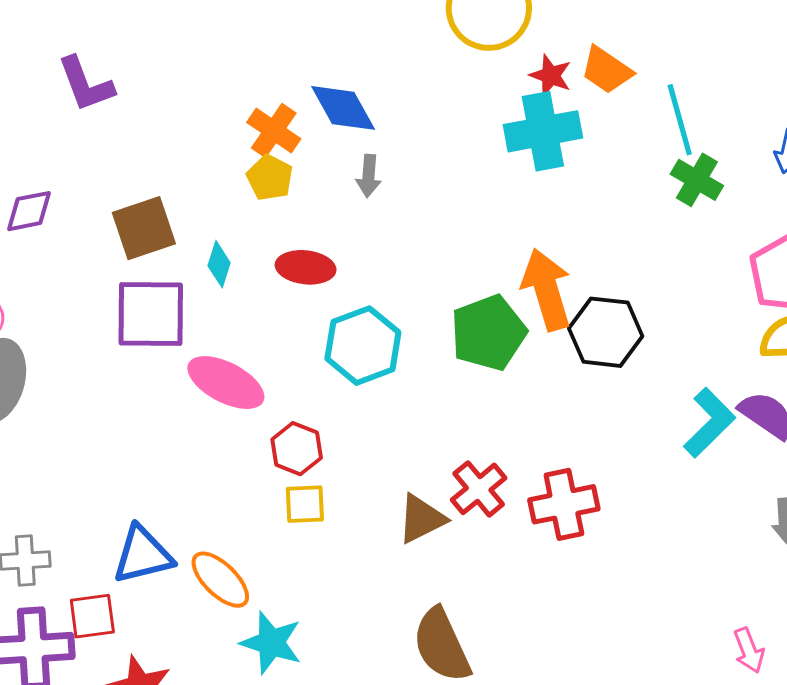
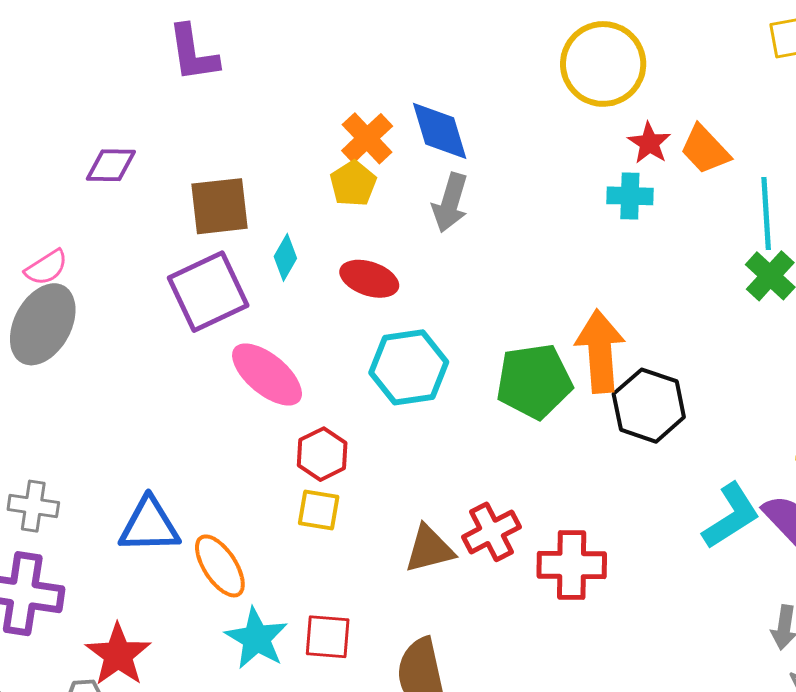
cyan cross: (543, 131) -> (630, 196), size x0.6
gray arrow: (369, 176) -> (450, 203), size x1.4
purple square: (151, 314) -> (208, 292), turned -38
red square: (92, 616) -> (328, 637), moved

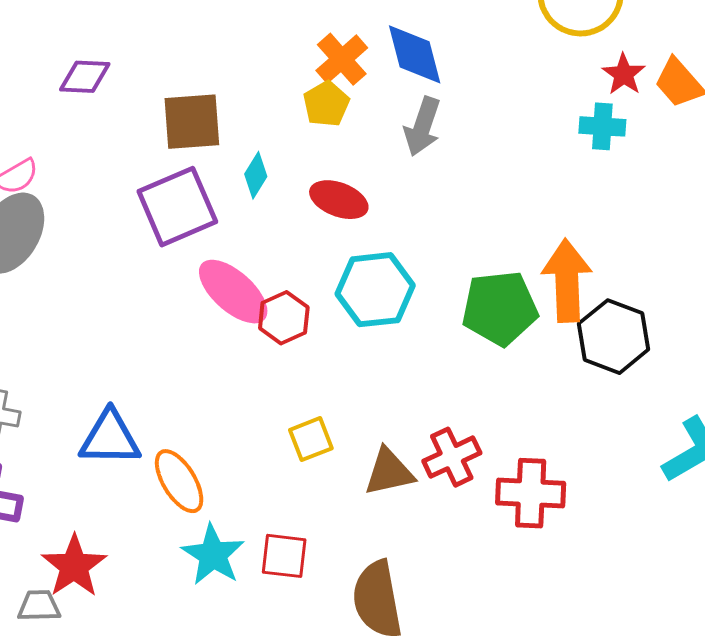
red hexagon: (322, 454) -> (284, 318), moved
yellow square: (319, 510) -> (311, 439), moved, turned -33

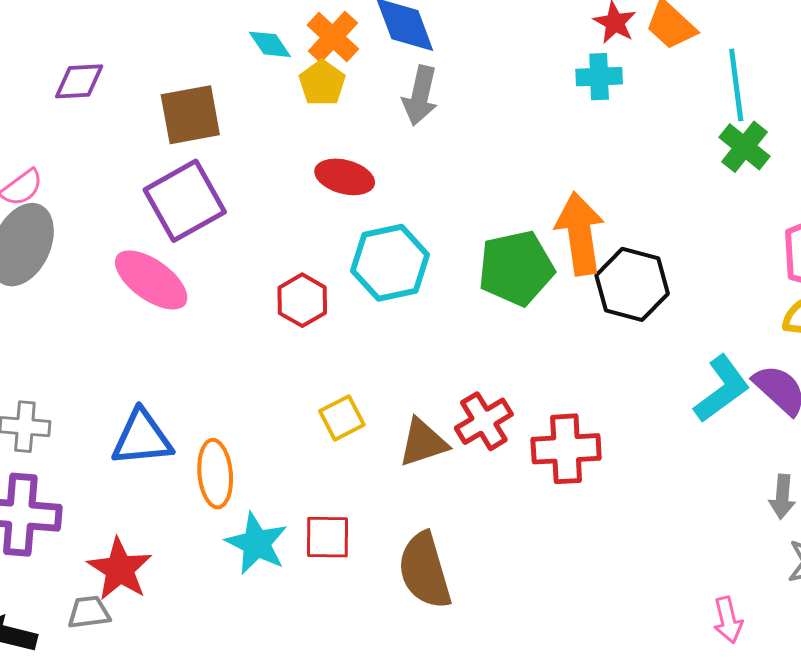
cyan diamond: (256, 175) -> (270, 44), moved, turned -60
pink ellipse: (233, 292) -> (151, 280), moved
orange ellipse: (179, 481) -> (215, 474), turned 32

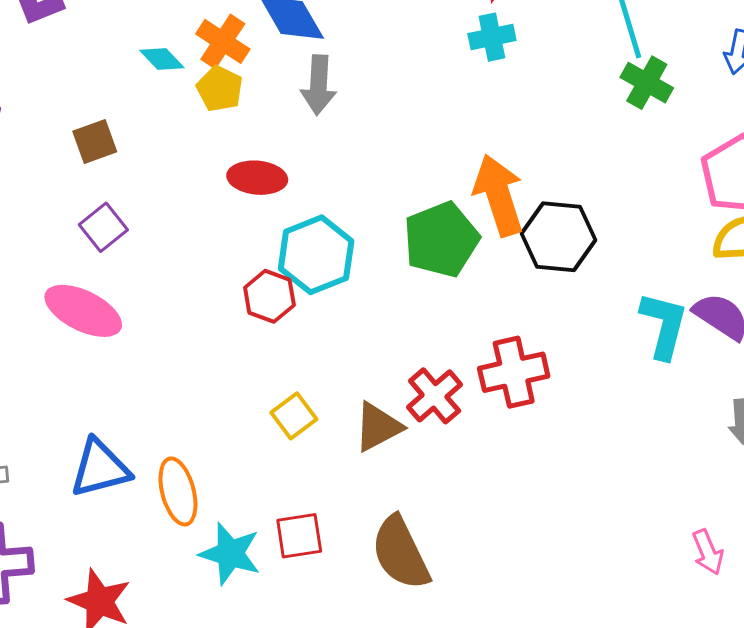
brown square: (190, 115) -> (95, 141), size x0.7
purple square: (185, 201) -> (103, 227), size x0.6
red hexagon: (302, 300) -> (269, 296), moved
cyan L-shape: (722, 389) -> (664, 325), turned -30
red cross: (566, 449) -> (514, 372), moved

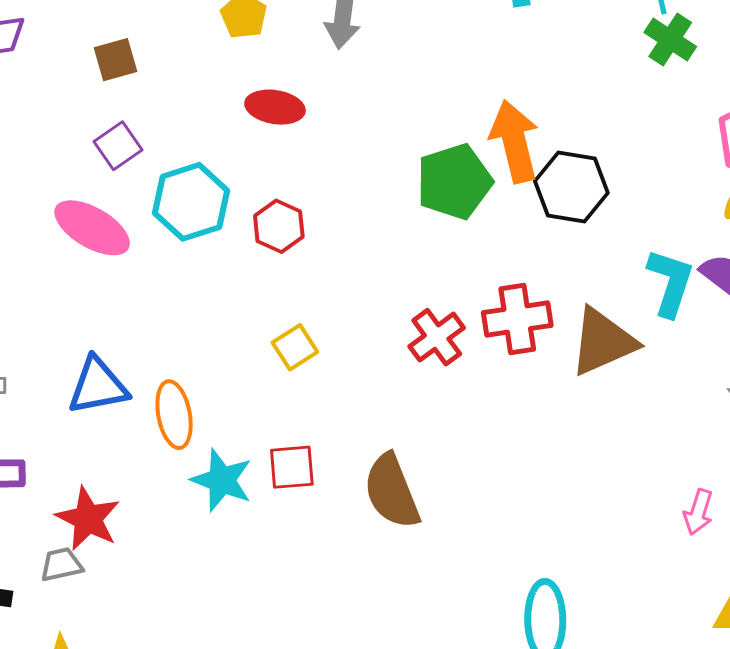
cyan hexagon: (316, 255) -> (191, 202), moved
brown triangle: (378, 427) -> (603, 342), moved, size x1.4
pink arrow: (708, 552) -> (698, 512), turned 36

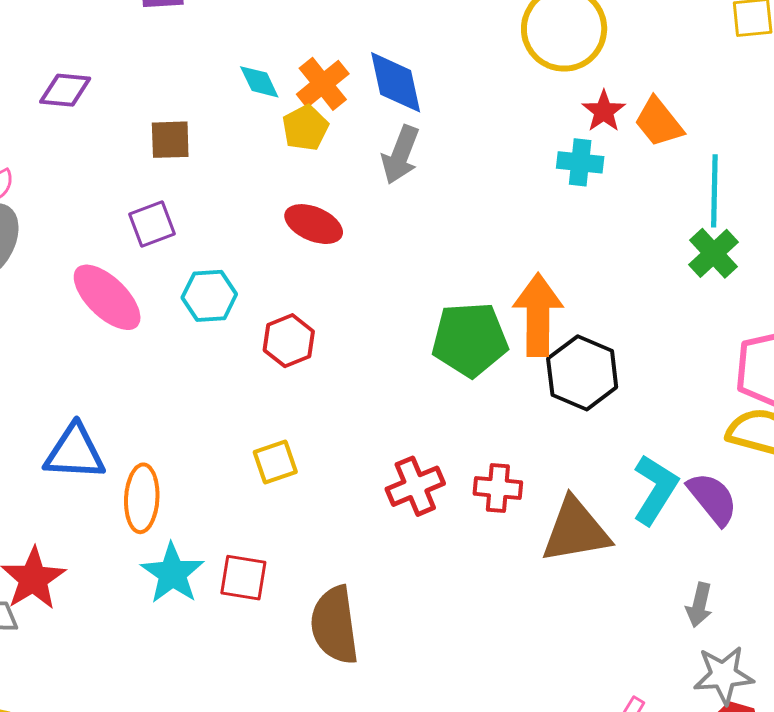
cyan hexagon: (191, 202) -> (209, 296), size x0.7
red cross: (517, 319) -> (498, 488), size x0.7

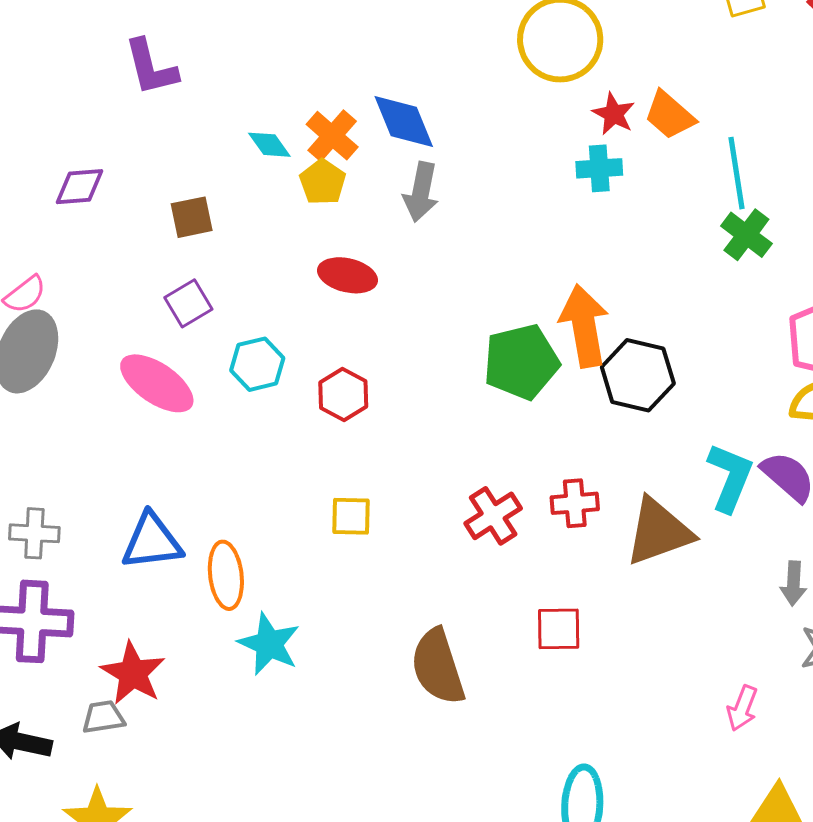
yellow square: (275, 462) -> (351, 516), turned 30
red square: (243, 578) -> (559, 629), moved

